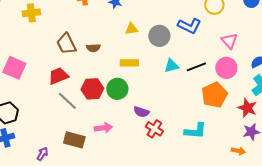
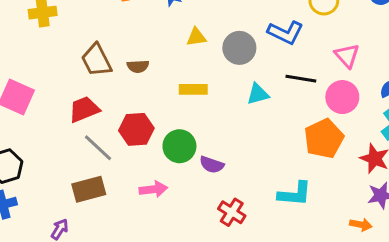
black line: (196, 67) -> (301, 79), moved, turned 30
green circle: (117, 89) -> (179, 146), moved
red cross: (154, 129) -> (232, 212), moved
brown rectangle: (74, 140) -> (89, 189), moved, turned -30

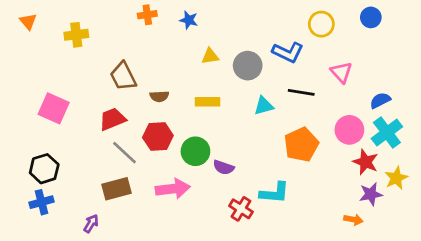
brown semicircle: (138, 66) -> (159, 96), moved
pink circle: (342, 97) -> (349, 130), moved
orange pentagon: (324, 139) -> (301, 145), moved
pink arrow: (153, 189) -> (173, 189), size x1.4
cyan L-shape: (295, 194) -> (274, 193), moved

